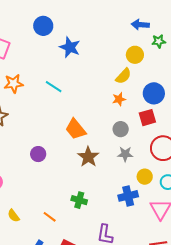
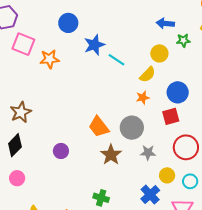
blue star: (70, 47) -> (94, 45), turned 30
orange star: (14, 84) -> (49, 59), moved
cyan line: (54, 87) -> (116, 60), moved
gray circle: (121, 129) -> (132, 128), moved, size x1.5
blue cross: (128, 196) -> (150, 195), turned -30

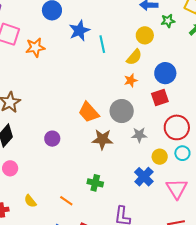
cyan line: (116, 60) -> (102, 44), turned 48
brown star: (111, 155) -> (102, 139), turned -30
cyan circle: (190, 181) -> (182, 153), moved

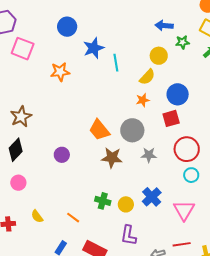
orange star: (35, 47) -> (60, 72), moved
yellow circle: (160, 157) -> (126, 204), moved

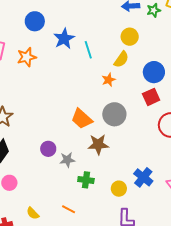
green star: (182, 42) -> (154, 10), moved
orange star: (60, 72) -> (27, 57), moved
orange star: (143, 100) -> (109, 80), moved
gray star: (149, 155) -> (67, 160), moved
green cross: (103, 201) -> (86, 180), moved

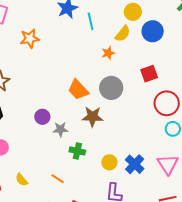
orange star: (27, 57) -> (30, 39), moved
blue circle: (154, 72) -> (153, 31), moved
blue cross: (143, 177) -> (135, 164), moved

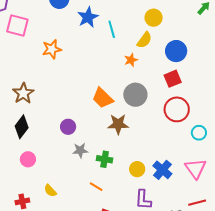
blue circle: (153, 31) -> (176, 51), moved
red circle: (167, 103) -> (177, 109), moved
gray star: (60, 129) -> (80, 150), moved
orange line: (58, 179) -> (96, 187), moved

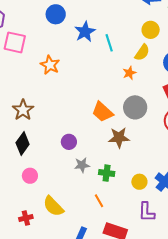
orange star: (52, 49) -> (50, 65), turned -30
orange line: (96, 187) -> (99, 201), turned 32
yellow semicircle: (50, 191) -> (53, 206), size x1.6

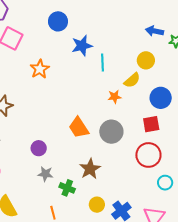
brown star: (119, 138) -> (90, 169), moved, turned 30

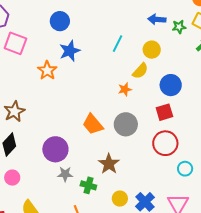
blue star: (82, 46) -> (70, 51), moved
cyan line: (103, 63) -> (118, 44), moved, turned 36
purple circle: (39, 148) -> (55, 149), size x1.6

